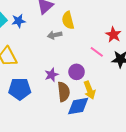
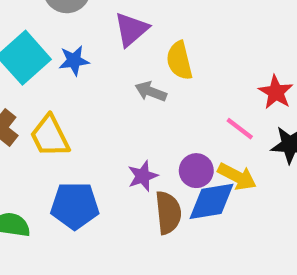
gray arrow: (55, 35) -> (151, 92), turned 32
yellow arrow: (90, 90) -> (237, 177), moved, turned -42
blue diamond: (78, 106) -> (212, 201), moved

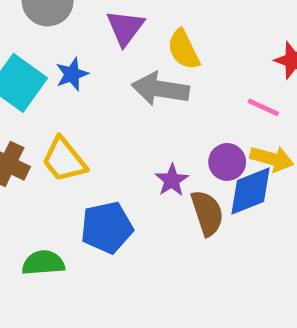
gray arrow: (151, 92) -> (160, 89), size x1.6

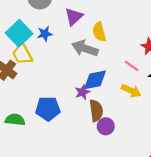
yellow trapezoid: (64, 160) -> (22, 54), moved
purple circle: (227, 162) -> (106, 126), moved
blue diamond: (251, 191) -> (95, 80), moved

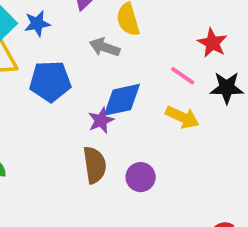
gray arrow: (85, 48) -> (105, 47), size x0.7
blue pentagon: (48, 109) -> (50, 81), moved
brown semicircle: (96, 111) -> (95, 165), moved

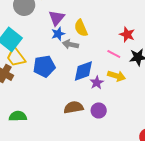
blue star: (37, 24) -> (58, 34), moved
purple star: (101, 120) -> (97, 83), moved
brown semicircle: (95, 165) -> (74, 107), turned -84

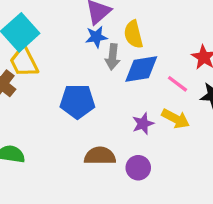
gray arrow: (70, 44) -> (113, 57), turned -105
blue pentagon: (44, 66) -> (77, 101), moved
blue diamond: (83, 71) -> (141, 69), moved

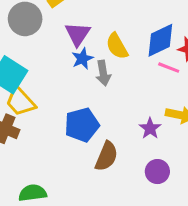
blue diamond: (141, 69) -> (160, 40), moved
pink line: (178, 84) -> (169, 68), moved
brown semicircle: (100, 156) -> (106, 156), moved, turned 128

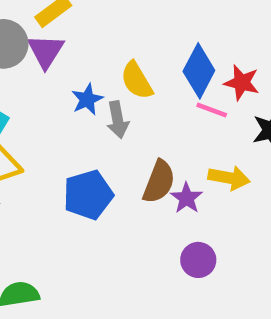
purple triangle: (78, 34) -> (46, 51), moved
blue diamond: (160, 40) -> (199, 71), turned -36
brown semicircle: (106, 156) -> (159, 182), moved

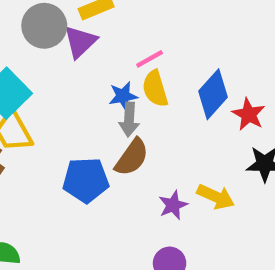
blue star: (87, 99) -> (123, 96), moved
pink line: (212, 110) -> (150, 59), moved, turned -64
brown semicircle: (159, 182) -> (132, 157), moved

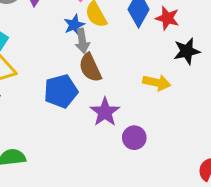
brown semicircle: (132, 157) -> (90, 68), turned 132
purple star: (173, 205) -> (105, 112), moved, size x1.4

